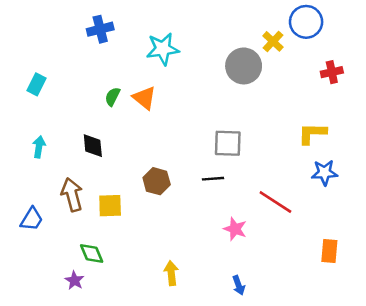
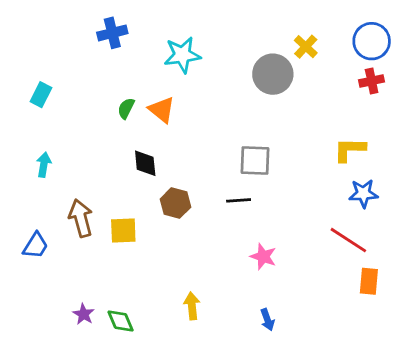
blue circle: (306, 22) -> (372, 41), moved
black diamond: (93, 146) -> (145, 163), moved
red line: (275, 202) -> (348, 240), moved
green diamond: (92, 253) -> (121, 321), moved

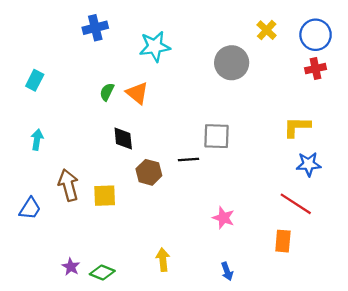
yellow cross: (306, 47) -> (267, 30), moved
black line: (239, 200) -> (188, 159), moved
orange rectangle: (369, 281) -> (283, 241), moved
green diamond: (121, 321) -> (102, 273), turned -45

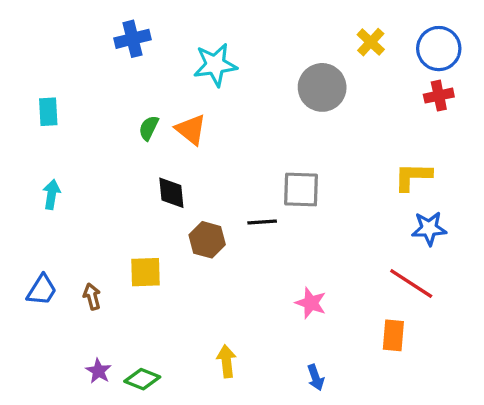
cyan rectangle: (35, 80) -> (48, 112), turned -30
brown arrow: (68, 185) -> (92, 296), moved, size x0.6

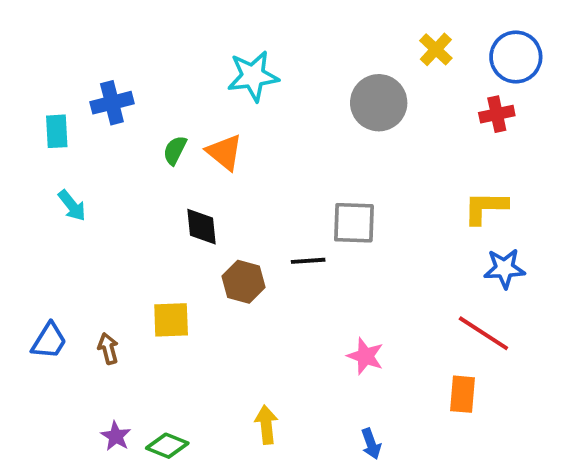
blue cross: (133, 39) -> (112, 103), moved
red cross: (439, 96) -> (497, 114), moved
cyan arrow: (52, 194) -> (72, 206), moved, turned 132

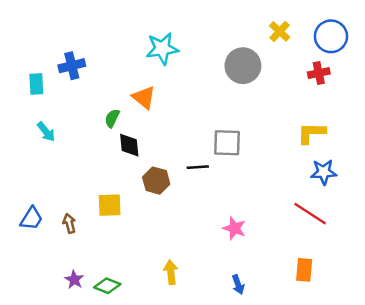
green semicircle: (175, 150) -> (112, 118), moved
orange rectangle: (463, 394) -> (304, 270), moved

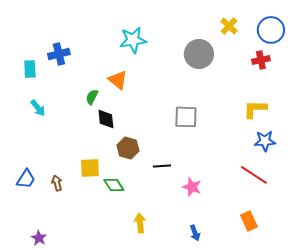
black line: (198, 167) -> (162, 166), moved
orange rectangle: (304, 270) -> (249, 221), turned -30
purple star: (74, 280) -> (39, 238), moved
green diamond: (107, 286) -> (114, 185), moved, turned 35

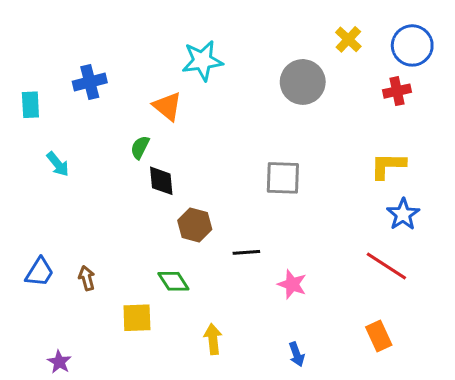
cyan rectangle: (30, 69) -> (30, 105), moved
orange triangle: (118, 80) -> (167, 106), moved
blue star: (265, 141) -> (403, 214), turned -30
yellow square: (90, 168) -> (137, 318), moved

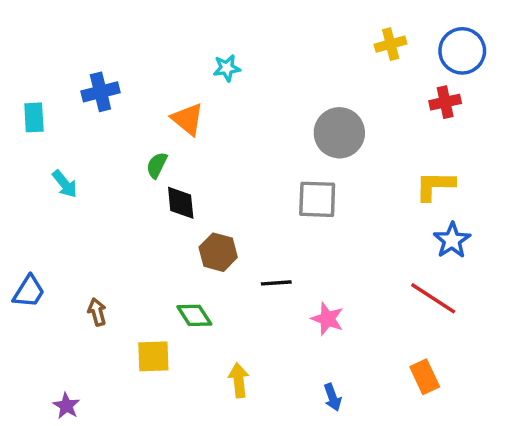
yellow cross: (348, 39) -> (391, 44), turned 32
cyan star: (202, 61) -> (227, 68), size x0.6
gray circle: (303, 82) -> (339, 133), moved
blue trapezoid: (40, 272) -> (29, 291), moved

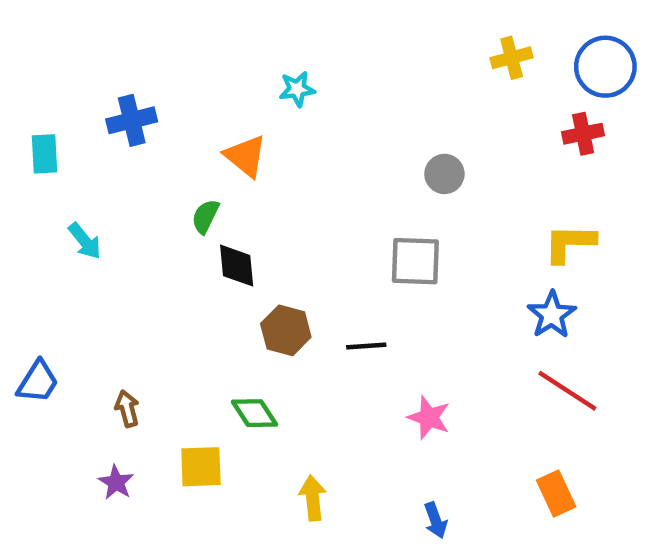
gray circle: (339, 133) -> (444, 174), size x0.6
blue star: (452, 240) -> (552, 315), moved
black line: (276, 283) -> (366, 346), moved
purple star: (66, 406) -> (116, 482), moved

